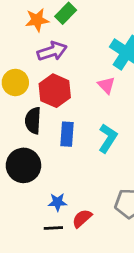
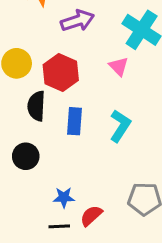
purple arrow: (52, 51) -> (78, 21), moved
black circle: (23, 165) -> (26, 156), size x0.7

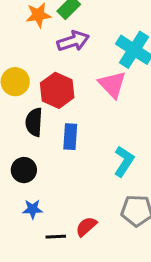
pink triangle: (119, 66) -> (112, 85), size x1.5
cyan L-shape: (120, 126) -> (124, 161), moved
blue star: (64, 197) -> (33, 209), moved

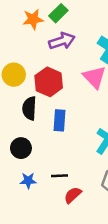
black line: (56, 237) -> (59, 176), moved

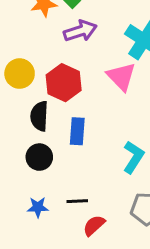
black circle: (21, 148) -> (39, 157), moved

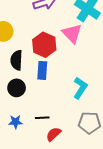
red hexagon: (64, 83) -> (44, 45), moved

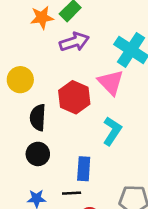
blue rectangle: (42, 70) -> (84, 169), moved
cyan L-shape: (80, 88) -> (112, 131), moved

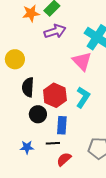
red hexagon: (74, 97) -> (55, 95), moved
black circle: (38, 154) -> (38, 114), moved

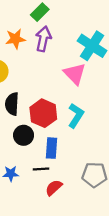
orange star: (31, 13) -> (15, 39), moved
purple arrow: (55, 31) -> (43, 39), turned -60

